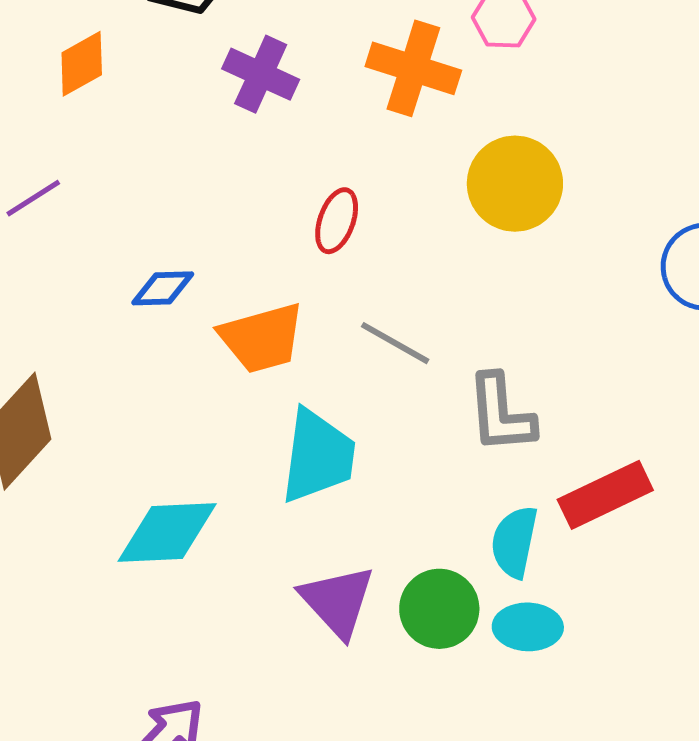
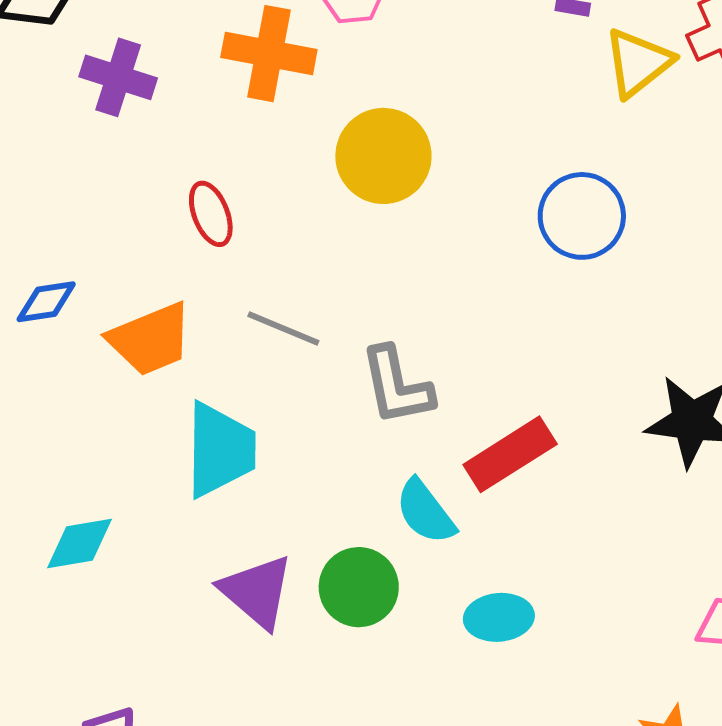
red ellipse: (337, 221) -> (211, 214), turned -34
cyan diamond: (167, 533) -> (80, 544), size x0.7
cyan semicircle: (514, 542) -> (425, 512), turned -42
cyan ellipse: (528, 627) -> (499, 617), moved

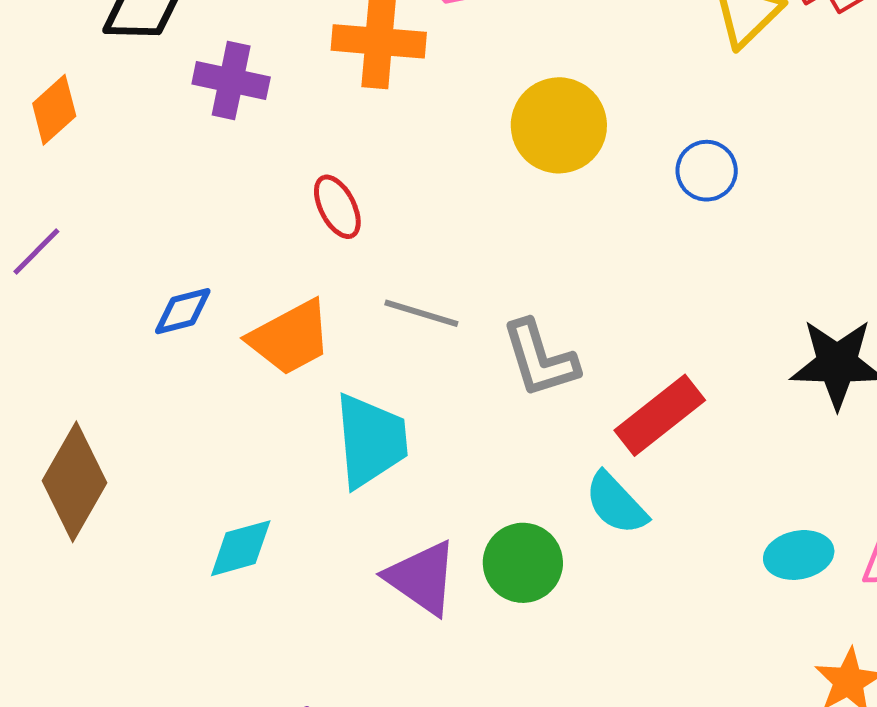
yellow circle: (383, 156) -> (559, 125), moved
blue circle: (582, 216) -> (707, 171), size x0.7
cyan semicircle: (425, 512) -> (616, 503), moved
cyan ellipse: (499, 617) -> (799, 555), moved

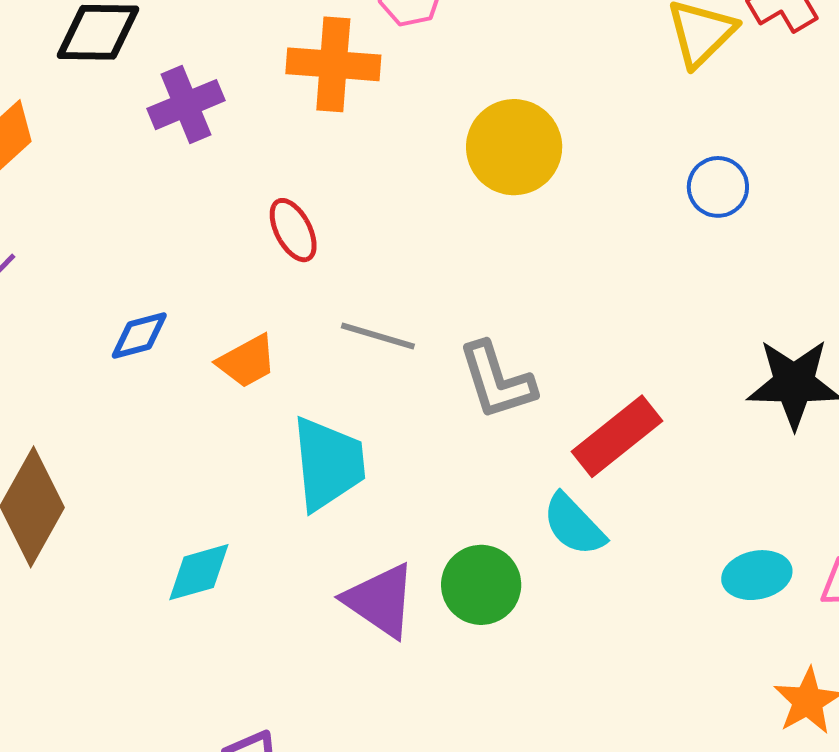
purple cross: (231, 81) -> (186, 105), turned -34
blue circle: (707, 171) -> (718, 187), moved
orange trapezoid: (290, 338) -> (247, 361), size x0.7

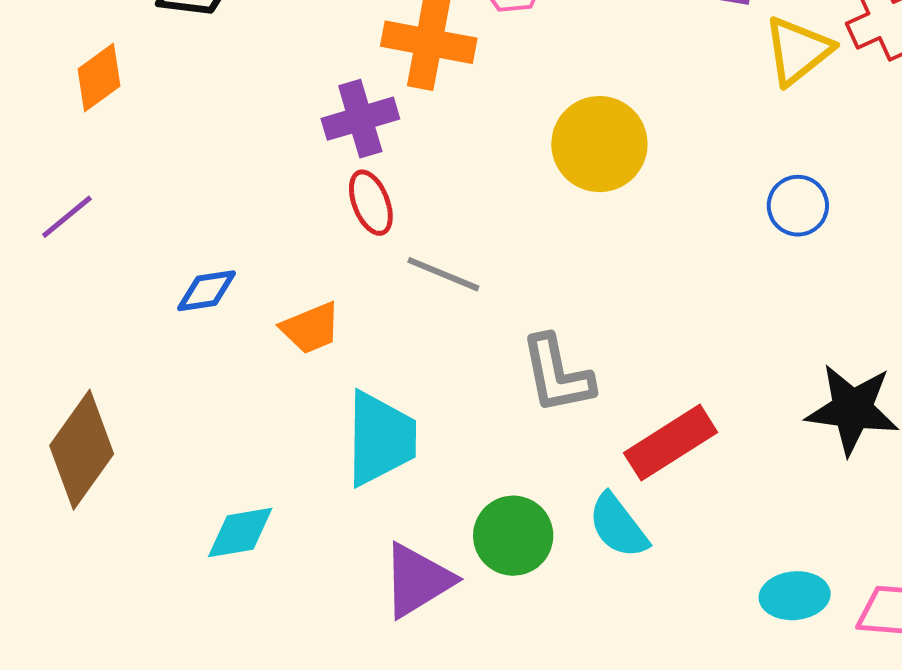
purple cross: (186, 105) -> (360, 119), moved
gray line: (378, 336) -> (443, 274), moved
green circle: (481, 585) -> (513, 536), moved
purple triangle: (380, 601) -> (417, 580), turned 48

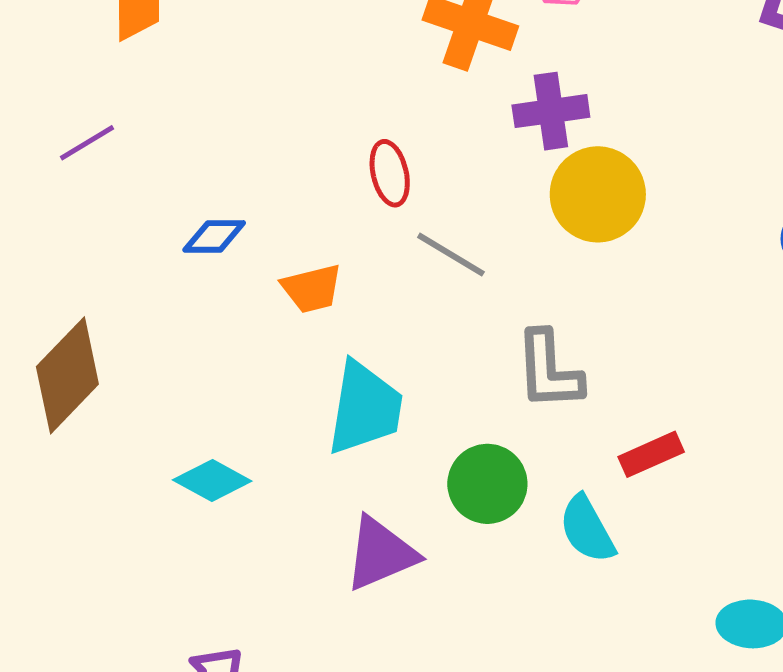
purple cross: (360, 119) -> (551, 111), moved
yellow circle: (599, 144) -> (598, 194), moved
red rectangle: (671, 443) -> (651, 454), size x0.7
cyan diamond: (240, 533) -> (212, 481), turned 30
green circle: (513, 536) -> (487, 484), moved

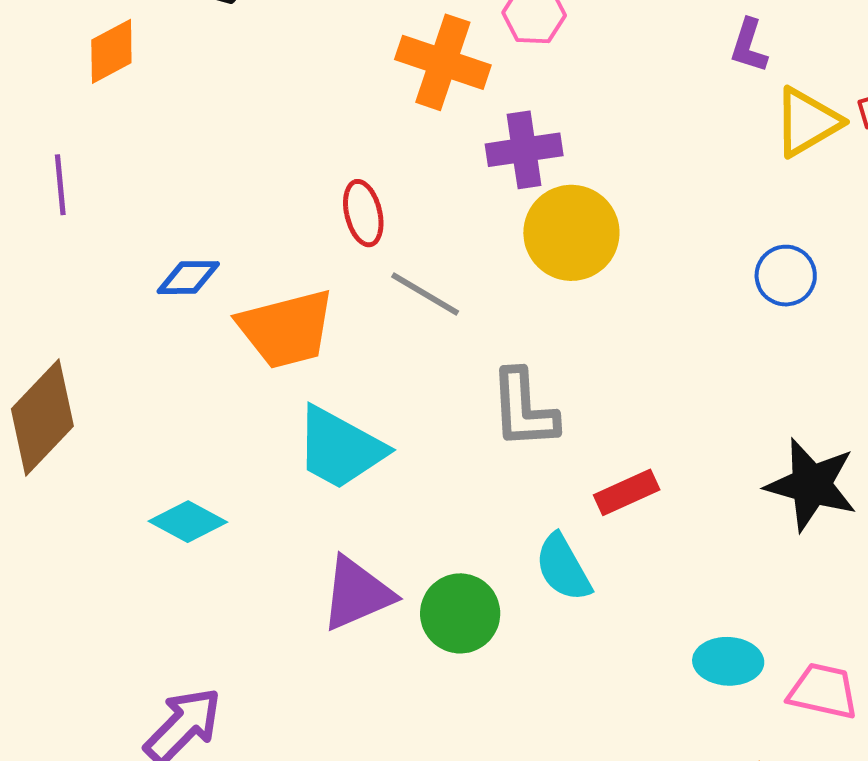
purple line: (87, 143) -> (60, 185), turned -64
orange trapezoid: (312, 289) -> (286, 329), size x1.6
cyan trapezoid: (365, 408) -> (340, 448), turned 110
green circle: (487, 484) -> (460, 613), moved

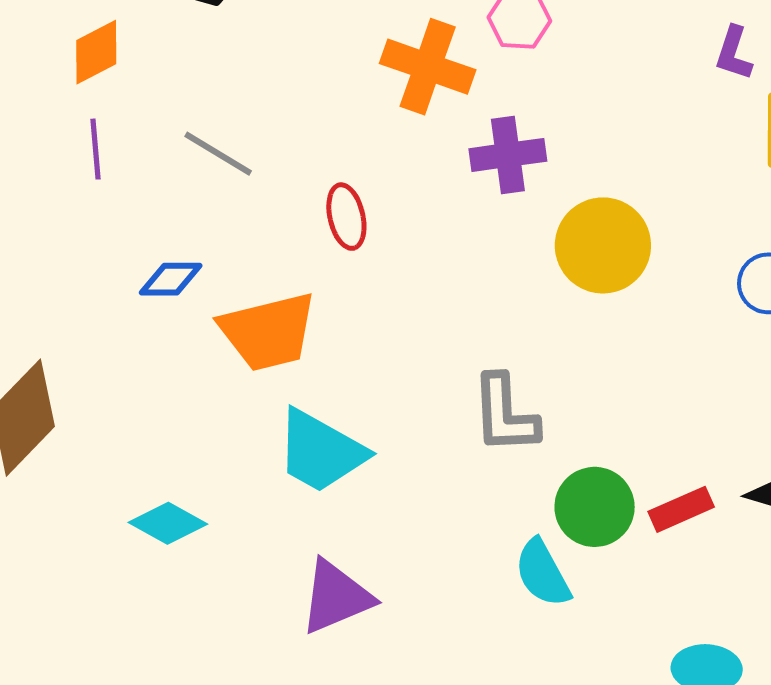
purple line: (60, 185) -> (95, 149), moved
yellow circle: (571, 233) -> (603, 245), moved
gray line: (425, 294) -> (218, 154), moved
red rectangle: (627, 492) -> (681, 509), moved
green circle: (460, 613) -> (595, 507), moved

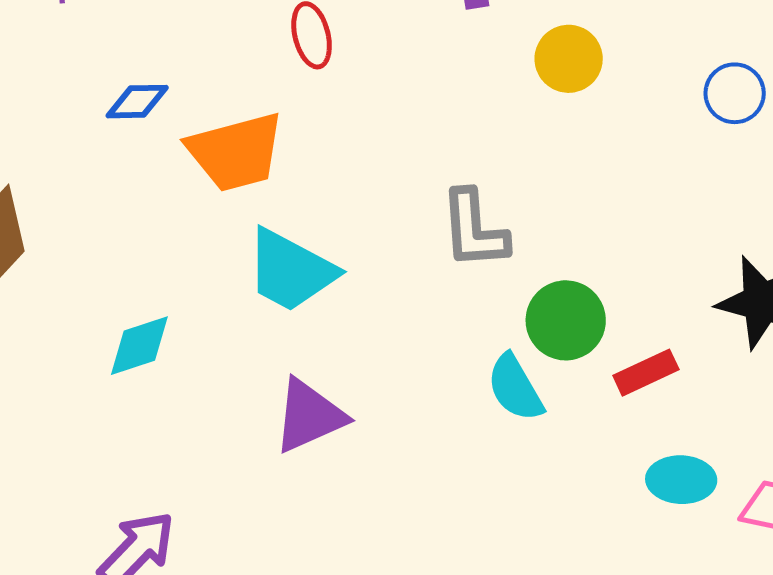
yellow circle: (603, 245) -> (569, 59), size x0.7
red rectangle: (681, 509) -> (646, 373), moved
cyan diamond: (168, 523) -> (139, 346), turned -46

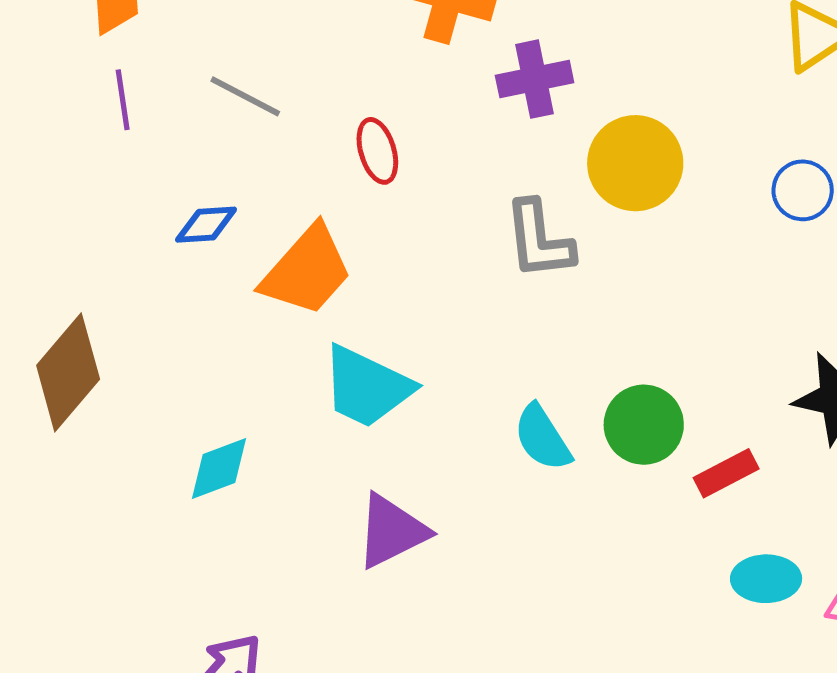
yellow circle: (569, 59) -> (635, 163), size x1.4
orange trapezoid: (236, 152) -> (307, 271), turned -31
gray L-shape: (474, 230) -> (539, 240), moved
cyan semicircle: (515, 388) -> (542, 438), moved

